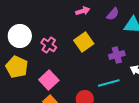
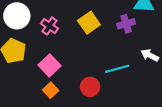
purple cross: (117, 55) -> (126, 24), moved

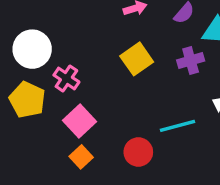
pink cross: (49, 26) -> (66, 78), moved

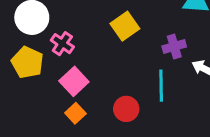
purple cross: (191, 61) -> (174, 46), moved
cyan line: (178, 126) -> (161, 86), turned -76

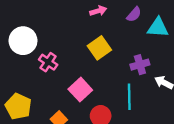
yellow pentagon: (27, 62) -> (18, 106), moved
pink square: (74, 81) -> (80, 90), moved

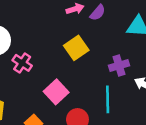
purple semicircle: (134, 14) -> (98, 13), moved

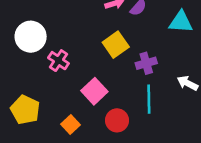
purple cross: (119, 65) -> (146, 63), moved

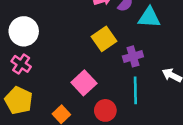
cyan triangle: (181, 22) -> (149, 18), moved
pink cross: (58, 61) -> (21, 64), moved

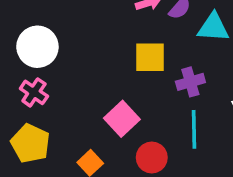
yellow square: (104, 39) -> (150, 57), turned 35

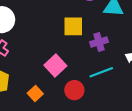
cyan line: (194, 129) -> (101, 72), turned 70

